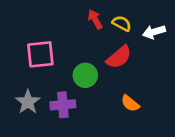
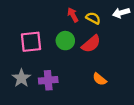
white arrow: (154, 32) -> (121, 13), moved
green circle: (85, 75) -> (65, 41), moved

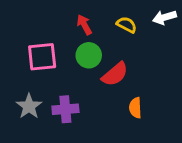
red arrow: (73, 15) -> (84, 25), moved
red semicircle: (91, 44) -> (115, 74), moved
orange semicircle: (100, 79) -> (135, 108), turned 48

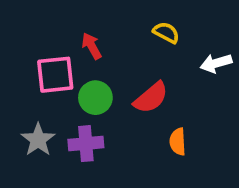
white arrow: (165, 17) -> (216, 63), moved
red arrow: (84, 25) -> (92, 46), moved
green circle: (89, 55) -> (95, 98), moved

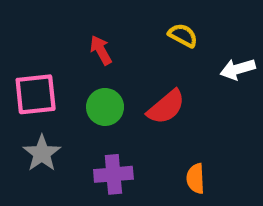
pink square: (55, 75) -> (36, 94), moved
orange semicircle: (178, 142) -> (196, 179), moved
purple cross: (86, 144) -> (113, 174), moved

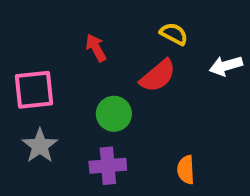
green circle: (105, 107) -> (114, 114), moved
red semicircle: (166, 107) -> (158, 76), moved

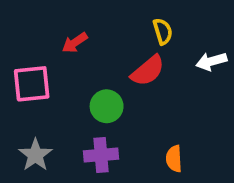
yellow semicircle: (174, 34) -> (163, 31), turned 45
red arrow: (96, 48) -> (75, 43), moved, turned -95
gray star: (40, 146) -> (35, 155), moved

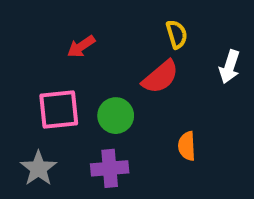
white arrow: (211, 61) -> (230, 67), turned -56
pink square: (32, 84) -> (59, 109), moved
orange semicircle: (174, 159) -> (187, 146), moved

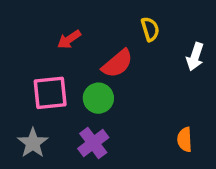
red semicircle: (160, 77) -> (117, 64), moved
orange semicircle: (187, 146) -> (185, 140), moved
purple cross: (110, 168) -> (93, 143), turned -32

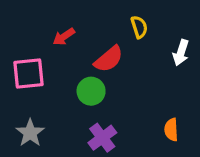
pink square: (50, 93) -> (29, 74), moved
purple cross: (93, 143) -> (102, 138), moved

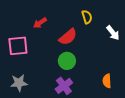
white arrow: (181, 53) -> (113, 33), turned -56
green circle: (91, 91) -> (67, 61), moved
gray star: (30, 133) -> (19, 83), turned 30

